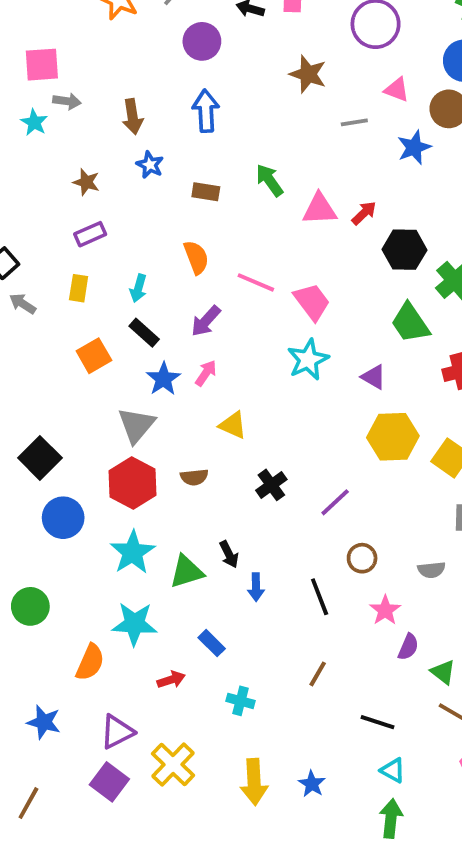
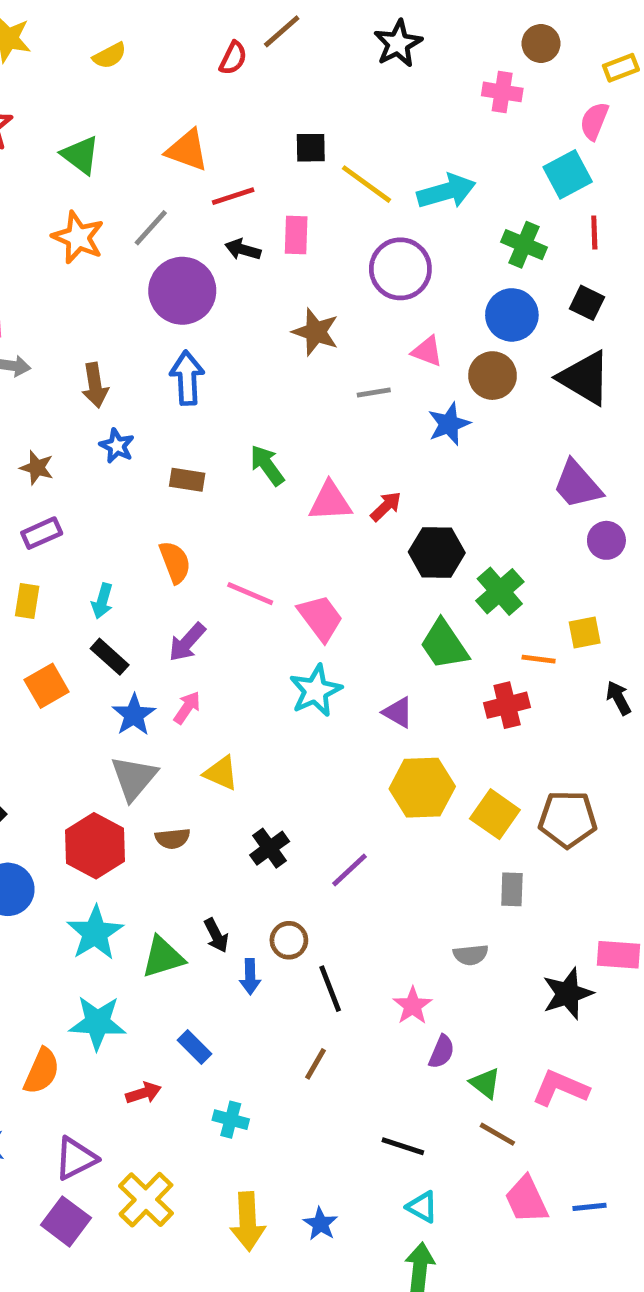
purple circle: (202, 41) -> (182, 291), size x1.4
gray triangle: (136, 425) -> (134, 778), moved
brown circle: (362, 558) -> (289, 940), moved
brown line: (318, 674) -> (316, 1064), moved

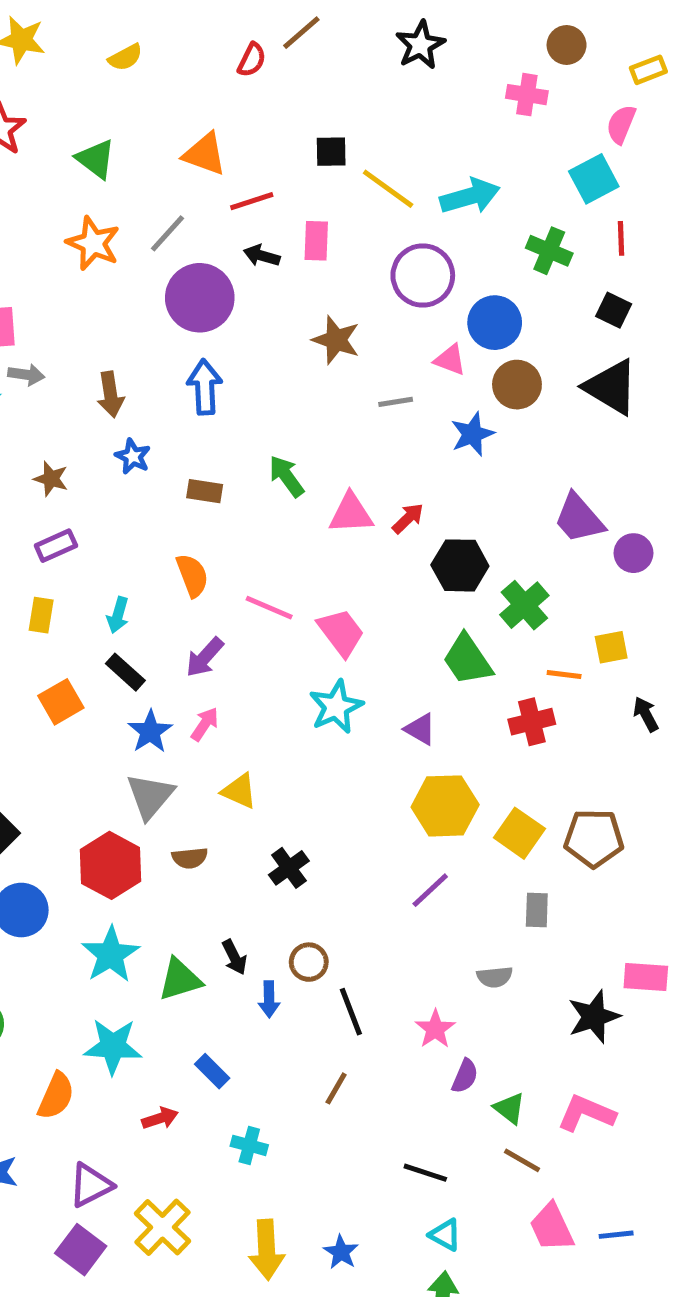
blue circle: (512, 315) -> (495, 323), moved
purple trapezoid: (577, 485) -> (579, 518), moved
purple line: (350, 870) -> (430, 890), moved

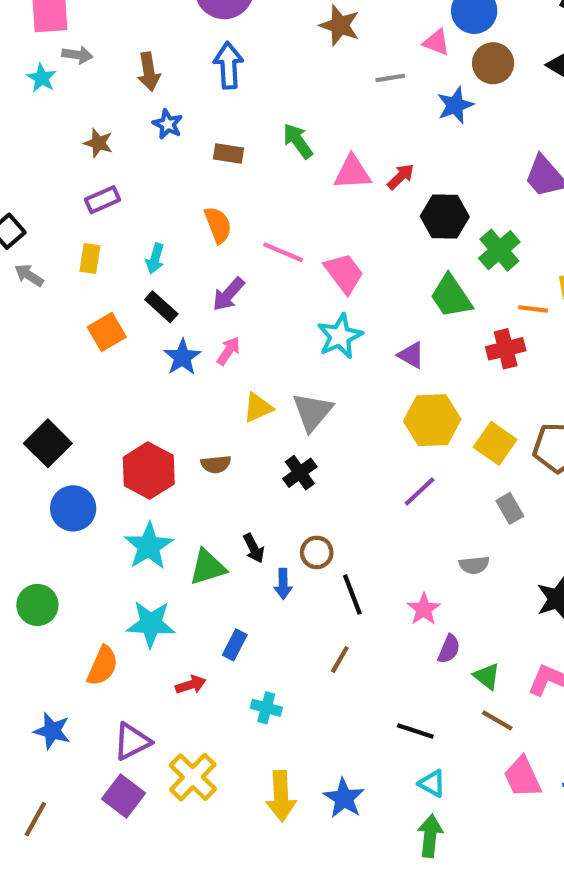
yellow triangle: (239, 791) -> (258, 408), turned -48
gray triangle: (150, 796) -> (312, 412), moved
gray rectangle: (537, 910) -> (510, 508), turned -32
blue rectangle: (212, 1071) -> (235, 645), turned 72
blue star: (341, 1252) -> (344, 798), size x1.4

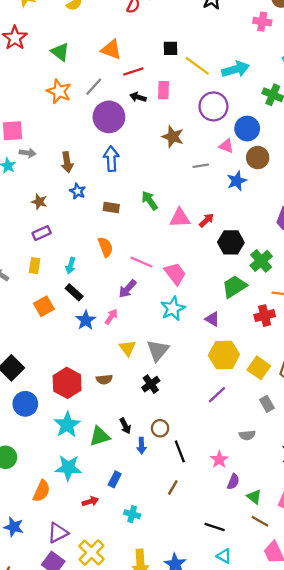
purple arrow: (229, 294) -> (128, 289), moved
green trapezoid: (451, 296) -> (234, 286), turned 92
yellow triangle: (258, 408) -> (128, 348), turned -42

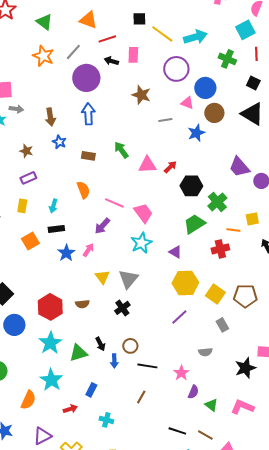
black rectangle: (74, 292) -> (56, 229), turned -49
black line: (180, 451) -> (147, 366), turned -60
cyan star: (68, 468) -> (51, 380), turned 30
brown line: (260, 521) -> (205, 435), moved

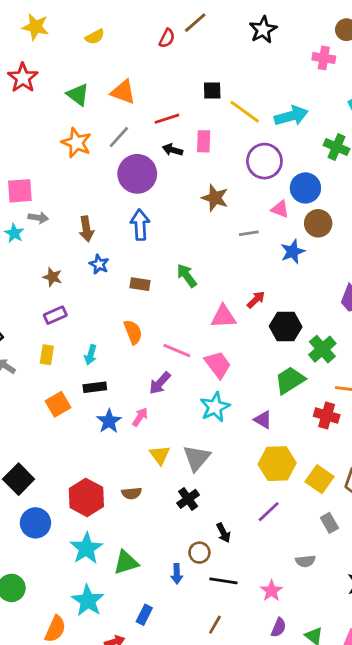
orange triangle: (88, 20) -> (123, 92), moved
pink triangle: (147, 165) -> (223, 317), moved
red cross: (220, 249) -> (327, 416), turned 30
black arrow: (100, 344) -> (223, 533), moved
purple semicircle: (193, 392) -> (279, 628), moved

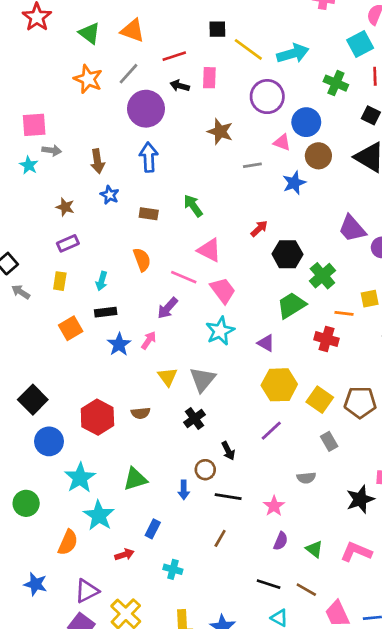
pink triangle: (223, 317) -> (209, 250), moved, turned 30
cyan star: (86, 548) -> (80, 478), moved

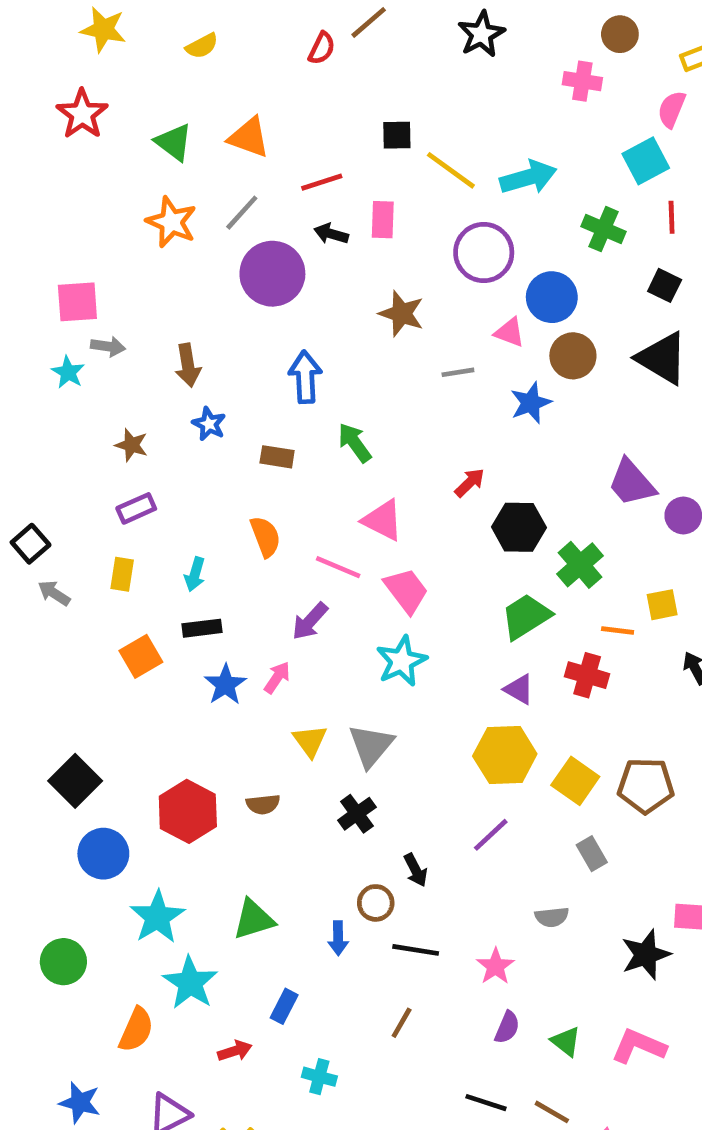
blue arrow: (149, 157) -> (305, 377), moved
purple triangle: (266, 343) -> (519, 689), moved

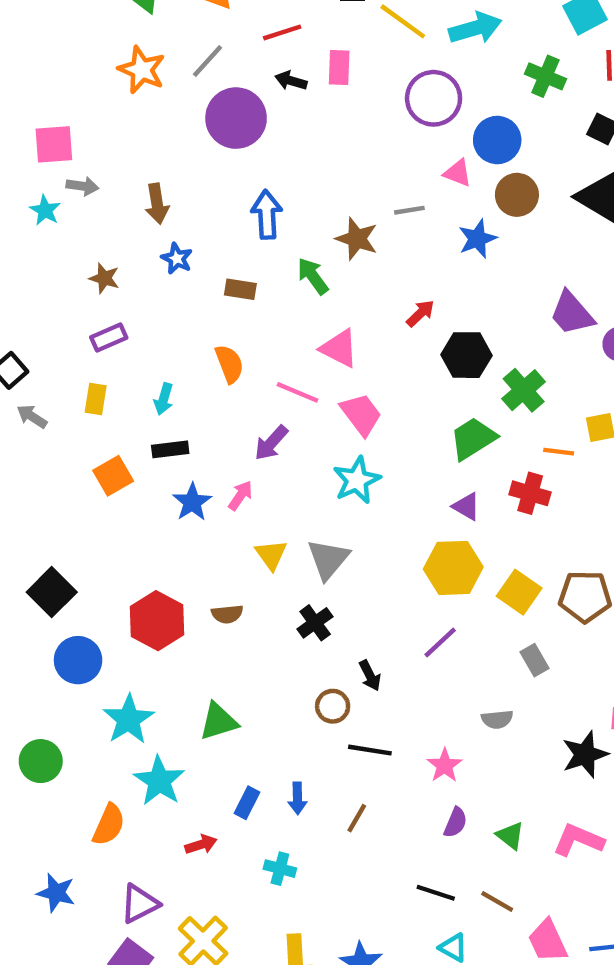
brown star: (402, 314) -> (357, 239), moved
blue arrow: (338, 938) -> (297, 798), moved

